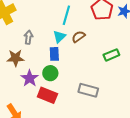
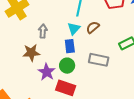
gray rectangle: (88, 90) -> (99, 60), moved

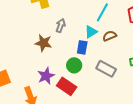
purple star: (47, 72) -> (46, 76), moved

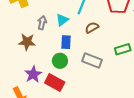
cyan triangle: (91, 32) -> (62, 20), moved

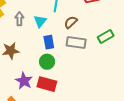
gray arrow: (42, 23) -> (19, 19), moved
gray rectangle: (92, 61) -> (76, 43), moved

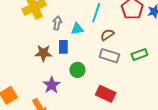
cyan triangle: (40, 21) -> (77, 29), turned 32
blue rectangle: (49, 42) -> (63, 47), moved
red rectangle: (47, 84) -> (106, 94), moved

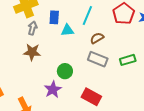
gray arrow: (57, 23) -> (33, 28), moved
blue rectangle: (63, 47) -> (54, 17), moved
purple star: (52, 85) -> (53, 89), moved

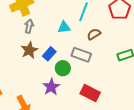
blue rectangle: (54, 17) -> (49, 54), moved, turned 40
brown star: (32, 52) -> (29, 50), turned -30
gray rectangle: (98, 59) -> (81, 55), moved

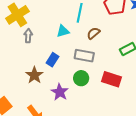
brown star: (29, 50) -> (34, 75), moved
green circle: (63, 68) -> (81, 78), moved
red rectangle: (90, 93) -> (112, 79), moved

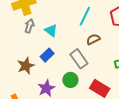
cyan triangle: (63, 31) -> (51, 30), moved, turned 40
gray rectangle: (84, 56) -> (79, 59), turned 30

